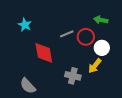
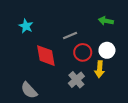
red circle: (86, 37) -> (83, 52), moved
yellow arrow: (95, 66) -> (100, 69), turned -35
gray cross: (73, 76) -> (76, 80), turned 35

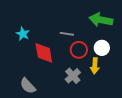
green arrow: (106, 21) -> (101, 20), size x1.6
cyan star: (26, 26) -> (23, 34), moved
gray line: (70, 36) -> (67, 34), turned 32

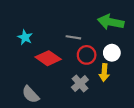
red diamond: (44, 53) -> (48, 58), turned -45

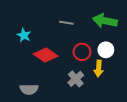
gray line: (73, 37) -> (66, 23), moved
gray semicircle: (31, 94) -> (29, 89), turned -48

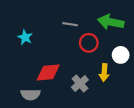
white circle: (106, 50) -> (121, 55), moved
red circle: (82, 52) -> (89, 43), moved
red diamond: (46, 55) -> (48, 73), moved, turned -40

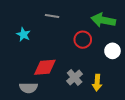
gray line: (70, 24) -> (52, 16), moved
yellow arrow: (104, 73) -> (97, 83), moved

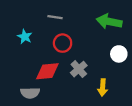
red circle: (83, 40) -> (63, 43), moved
gray cross: (75, 77) -> (79, 69), moved

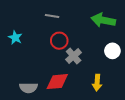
cyan star: (25, 37) -> (15, 38), moved
gray cross: (79, 69) -> (74, 56), moved
red diamond: (47, 71) -> (57, 82), moved

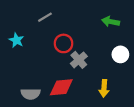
gray line: (52, 16) -> (45, 17), moved, turned -40
green arrow: (103, 20) -> (111, 22), size x0.7

